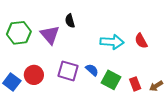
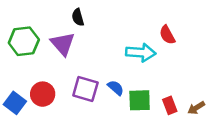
black semicircle: (70, 21) -> (78, 17), moved
red semicircle: (141, 41) -> (167, 35), moved
green square: (111, 80) -> (140, 100), turned -30

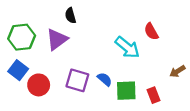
purple triangle: (63, 44) -> (57, 39), turned 35
cyan arrow: (141, 53) -> (127, 47), turned 35
blue square: (15, 103) -> (18, 70), moved
brown arrow: (196, 108) -> (177, 71), moved

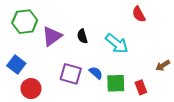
black semicircle: (70, 16) -> (82, 36), moved
red semicircle: (151, 31) -> (139, 14), moved
green hexagon: (22, 37) -> (25, 22), moved
red circle: (39, 85) -> (31, 89), moved

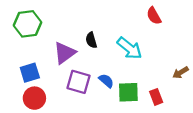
purple triangle: (52, 36) -> (65, 53), moved
blue square: (16, 64) -> (30, 73), moved, turned 36

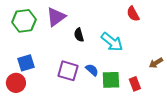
purple triangle: (65, 53) -> (56, 17), moved
red circle: (34, 98) -> (16, 83), moved

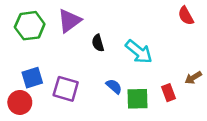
red semicircle: (133, 14) -> (186, 16), moved
purple square: (68, 71) -> (66, 89), moved
red rectangle: (135, 84) -> (168, 93), moved

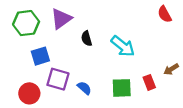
blue square: (32, 78) -> (40, 56), moved
blue semicircle: (114, 86) -> (84, 88), moved
red circle: (20, 102) -> (29, 93), moved

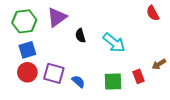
blue square: (40, 56) -> (27, 50), moved
red circle: (29, 93) -> (27, 72), moved

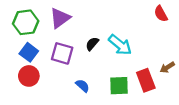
black semicircle: (80, 36) -> (92, 44), moved, turned 56
blue square: (27, 50) -> (29, 52), turned -36
purple square: (54, 73) -> (62, 53), moved
red rectangle: (138, 76) -> (146, 80), size x1.5

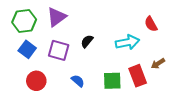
red semicircle: (161, 14) -> (151, 24), moved
cyan arrow: (120, 45) -> (128, 42), moved, turned -50
red circle: (29, 76) -> (36, 81), moved

